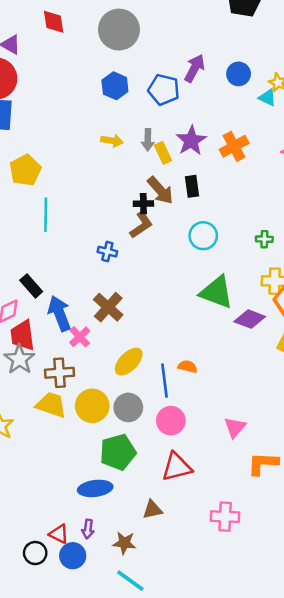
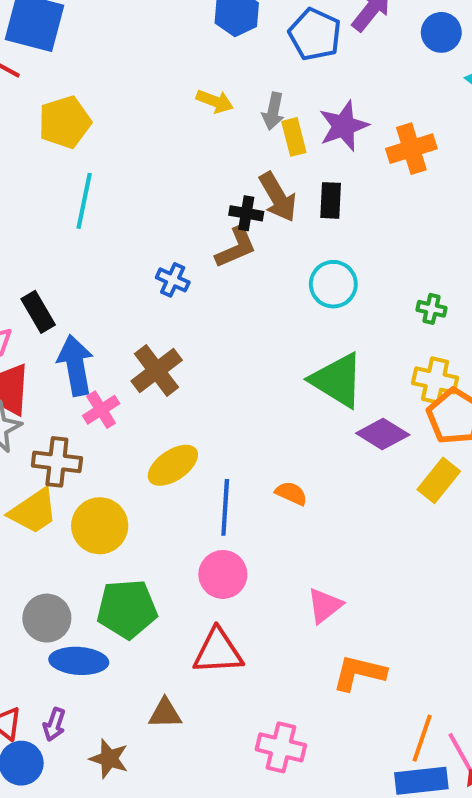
orange semicircle: (188, 367) -> (291, 493), moved
yellow trapezoid: (51, 405) -> (33, 511), turned 116
gray circle: (128, 407) -> (47, 618), moved

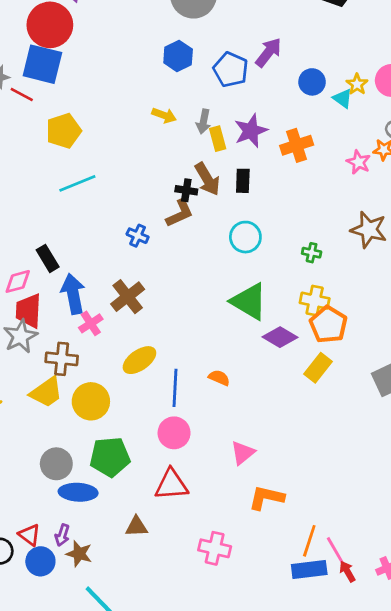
blue circle: (441, 32) -> (312, 82), moved
cyan line: (84, 201) -> (77, 183), turned 57
brown star: (109, 759) -> (79, 554), moved

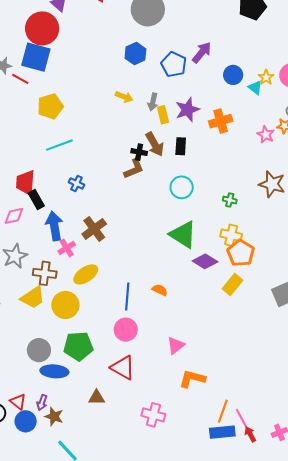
blue cross: (138, 236) -> (77, 183), moved
red trapezoid: (29, 311) -> (25, 183), moved
yellow ellipse: (139, 360) -> (86, 274), moved
red triangle: (171, 485) -> (123, 367), turned 32

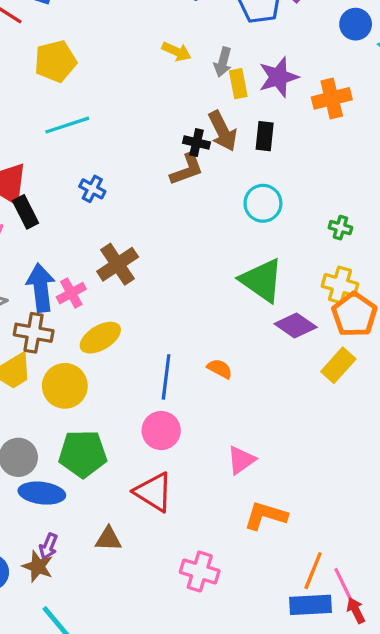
blue arrow: (54, 226) -> (41, 288), moved
purple arrow: (42, 403) -> (48, 546), moved

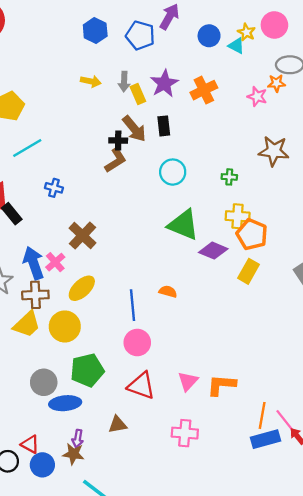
pink triangle: (241, 460) -> (188, 381), moved

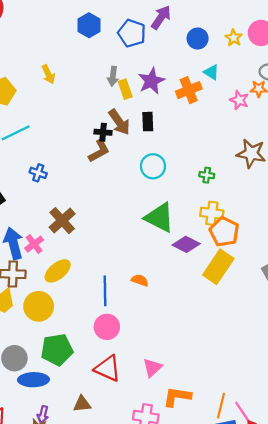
cyan triangle: (236, 46) -> (211, 72), moved
yellow arrow: (91, 81) -> (48, 74), moved, turned 48
yellow rectangle: (248, 271) -> (218, 267), size x1.4
orange L-shape: (221, 385) -> (177, 397), moved

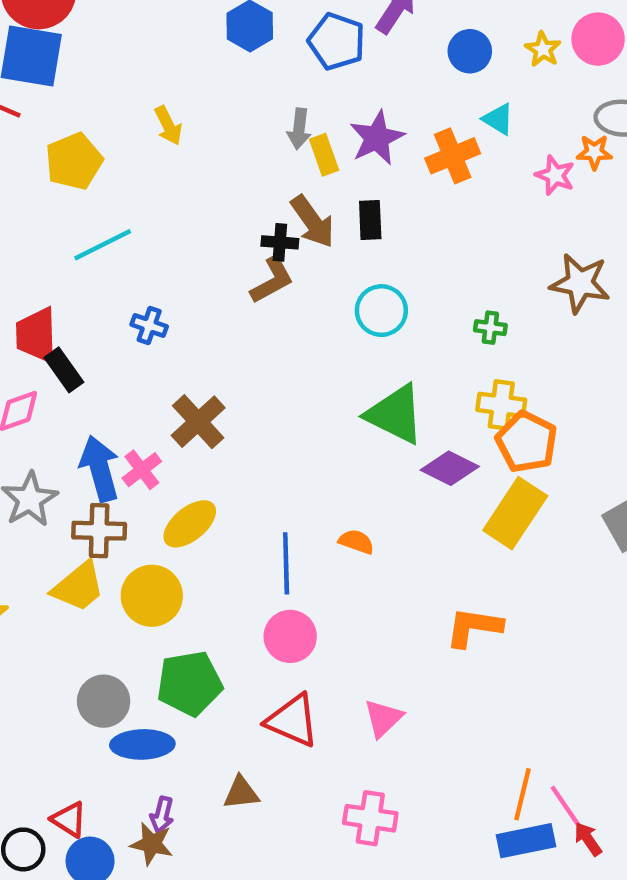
orange L-shape: (177, 397) -> (474, 627), moved

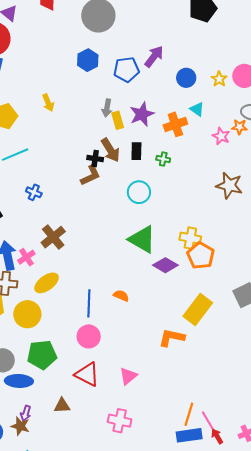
blue pentagon: (337, 41) -> (126, 70), turned -30
green cross: (490, 328) -> (163, 159), moved
yellow rectangle: (515, 513) -> (198, 309), moved

